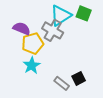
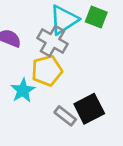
yellow pentagon: (33, 43) -> (47, 71), moved
black square: (79, 78) -> (89, 109), size x1.5

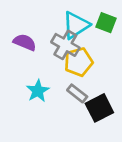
yellow pentagon: (47, 71) -> (78, 62), moved
gray rectangle: (65, 116) -> (77, 93), moved

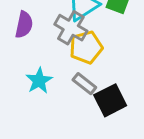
purple semicircle: (25, 42) -> (24, 25), turned 80

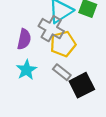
purple semicircle: (24, 25) -> (24, 39), moved

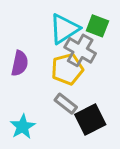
gray cross: (51, 29) -> (80, 50), moved
cyan star: (26, 70) -> (23, 127), moved

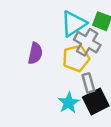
gray rectangle: (66, 104) -> (88, 83), moved, turned 36
cyan star: (23, 127) -> (69, 103), moved

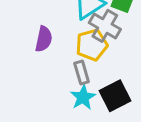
gray rectangle: (88, 83) -> (82, 73), moved

